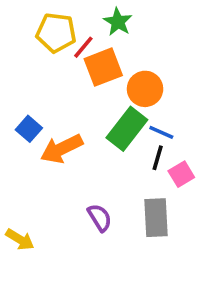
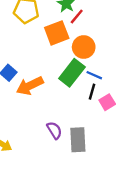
red line: (83, 47) -> (77, 16), moved
gray rectangle: (156, 218) -> (78, 140), moved

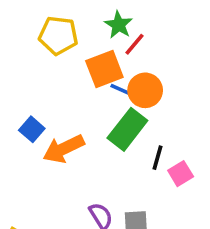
blue line: (94, 75) -> (122, 90), moved

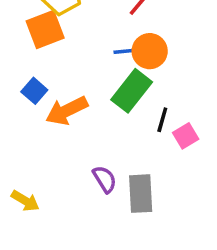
orange square: (104, 69) -> (45, 30), moved
blue line: (122, 90) -> (126, 51), turned -30

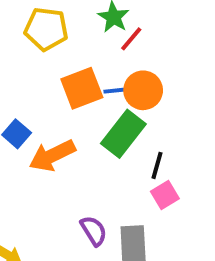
orange square: (45, 30) -> (82, 88), moved
pink square: (186, 136) -> (165, 195), moved

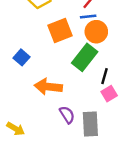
blue line: (117, 90) -> (88, 16), moved
orange arrow: (52, 156) -> (48, 87), moved, turned 32

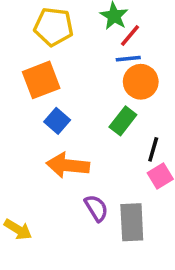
orange square: (60, 31) -> (41, 80), moved
blue square: (21, 57) -> (57, 121), moved
green rectangle: (85, 57) -> (123, 121), size x0.7

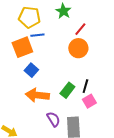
red line: (130, 36) -> (80, 29), moved
blue line: (128, 59) -> (37, 35), moved
green rectangle: (123, 121) -> (67, 90), moved

